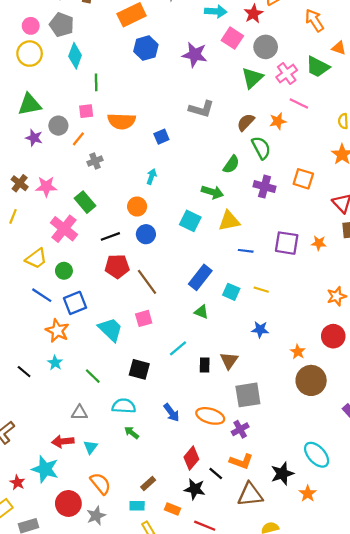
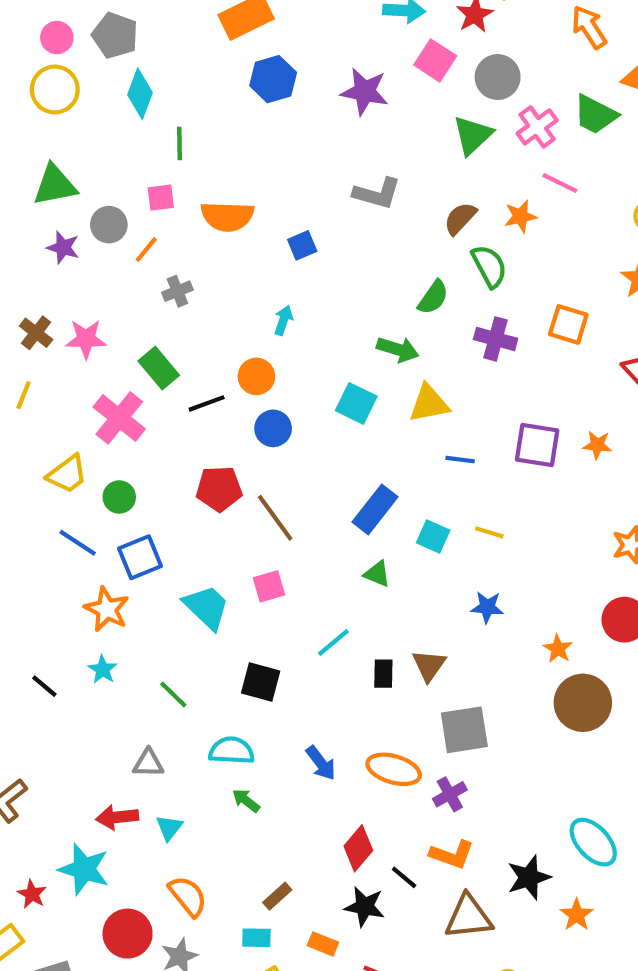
black line: (110, 236) -> (207, 403), moved

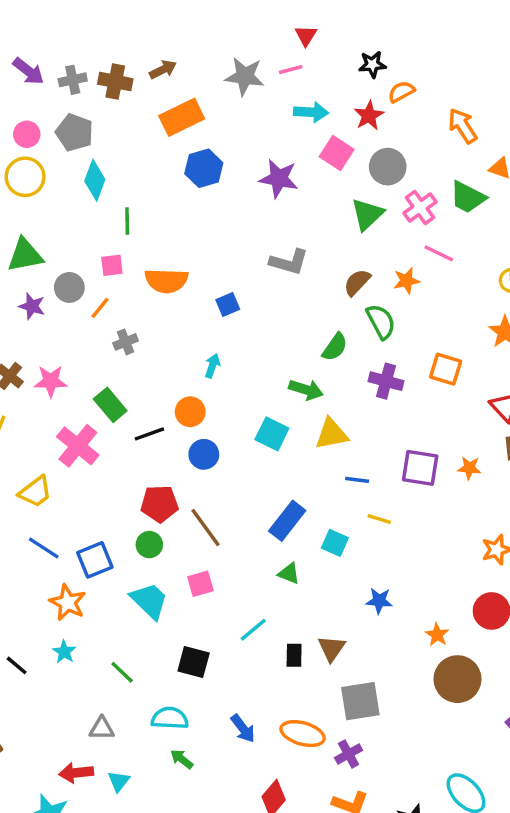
green circle: (119, 497) -> (149, 545), moved
yellow line: (489, 532) -> (379, 519), moved

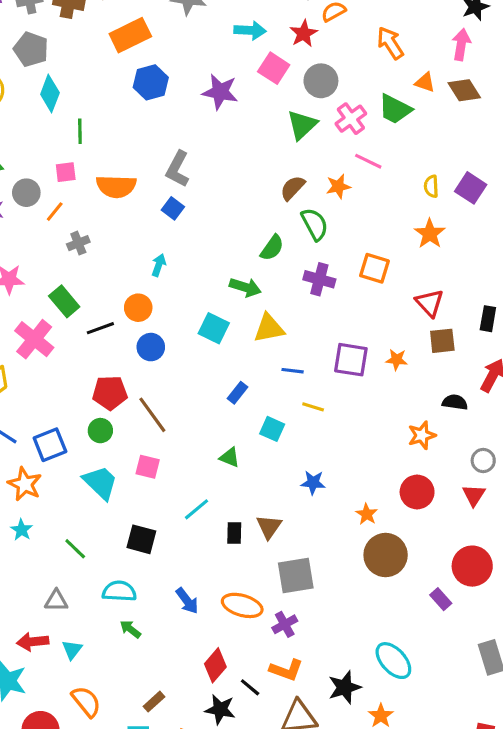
gray L-shape: (289, 262) -> (178, 169), moved, turned 102
blue square: (228, 305) -> (173, 208), turned -30
blue rectangle: (287, 521) -> (237, 393), moved, size x0.6
pink square: (200, 584) -> (148, 467), turned 30

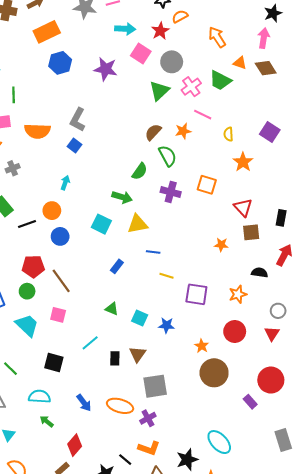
yellow semicircle: (431, 186) -> (228, 134), moved
purple square: (351, 360) -> (196, 294), moved
cyan square: (272, 429) -> (140, 318), moved
red diamond: (215, 665) -> (75, 445), moved

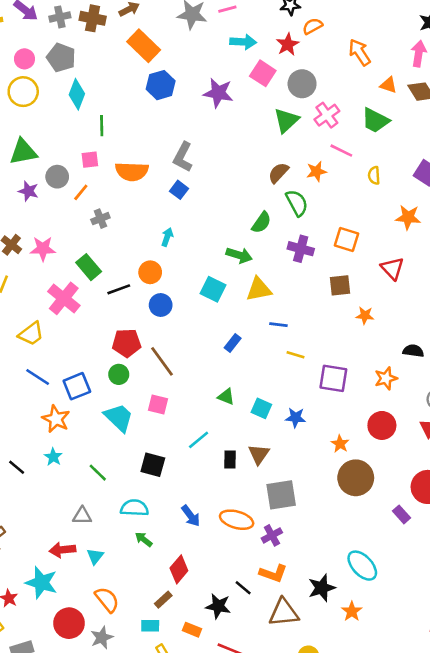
orange rectangle: (47, 32) -> (144, 46), turned 70
green trapezoid: (220, 80) -> (375, 120), moved
orange star: (243, 162) -> (408, 217), moved, turned -30
brown square: (251, 232) -> (340, 285), moved

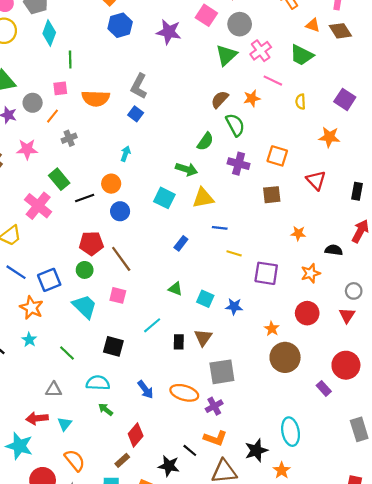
pink star: (43, 249) -> (27, 149), moved
orange star: (365, 315) -> (298, 233), moved
cyan ellipse: (362, 566) -> (291, 432), turned 32

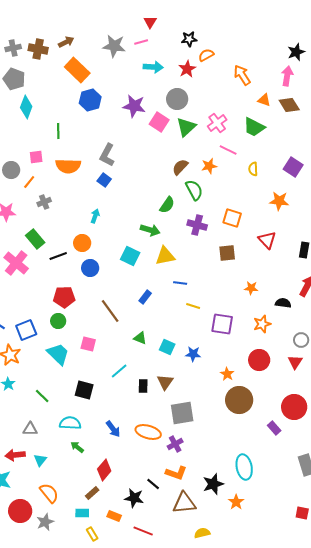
pink square: (206, 15) -> (159, 122), moved
gray circle: (240, 24) -> (177, 99), moved
green line: (70, 60) -> (58, 131), moved
brown line: (121, 259) -> (110, 311), moved

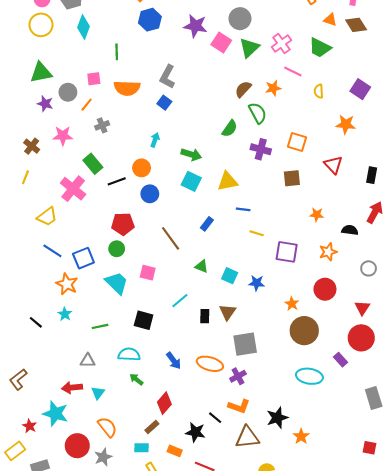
green arrow: (150, 230) -> (191, 154), moved
red triangle: (295, 362) -> (362, 308), moved
green line: (42, 396) -> (100, 326), turned -56
cyan ellipse: (244, 467) -> (309, 376), moved, turned -70

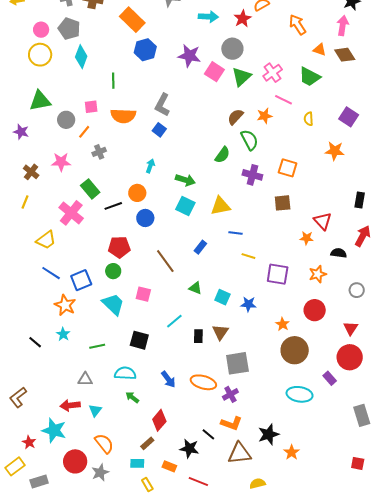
purple star: (45, 104) -> (21, 132), moved
red triangle: (333, 165) -> (323, 221), moved

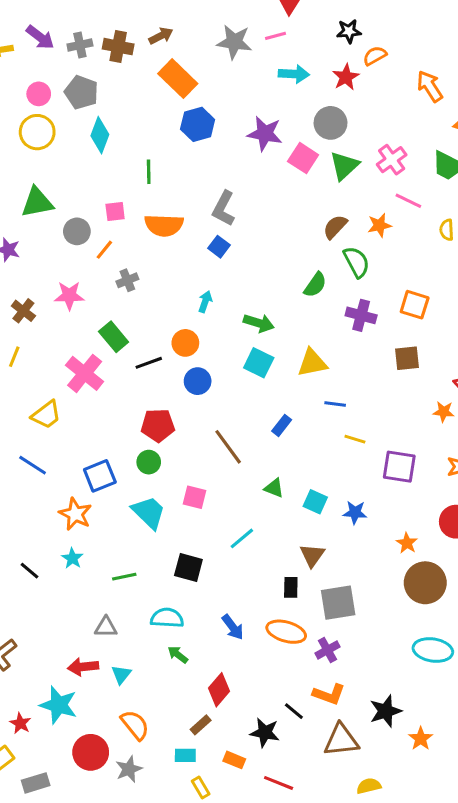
blue line: (51, 273) -> (33, 465), moved
black rectangle: (198, 336) -> (291, 587), moved

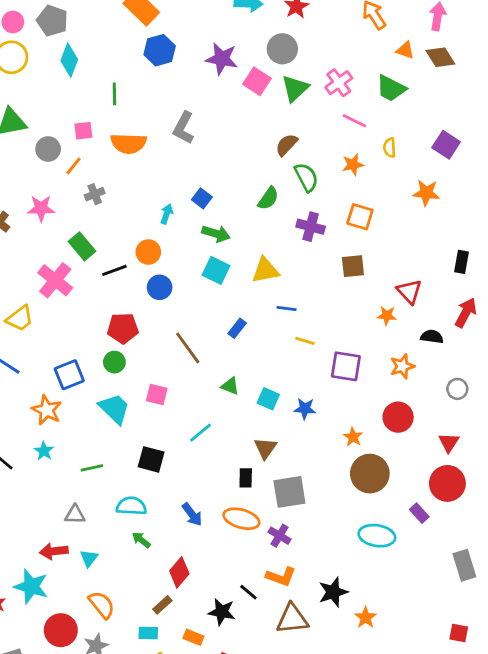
orange star: (379, 225) -> (353, 165), moved
blue square: (219, 247) -> (202, 198), moved
purple cross: (327, 650) -> (280, 536), turned -30

